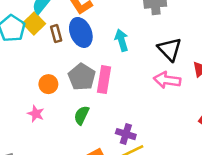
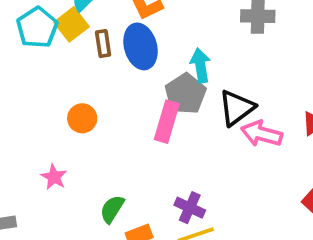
black triangle: (170, 49) -> (237, 108), moved, turned 30
gray pentagon: (82, 77) -> (185, 94), moved
pink star: (36, 114) -> (54, 177), moved
green semicircle: (82, 115) -> (112, 209), moved

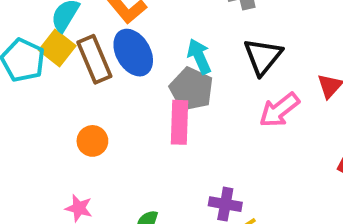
brown rectangle: (103, 44) -> (94, 59), size x1.6
black triangle: (237, 108) -> (263, 56), moved
pink arrow: (262, 134) -> (279, 110), turned -39

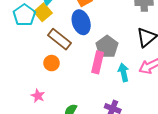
cyan arrow: (199, 56) -> (124, 72), moved
brown rectangle: (94, 59) -> (59, 39), moved, turned -40

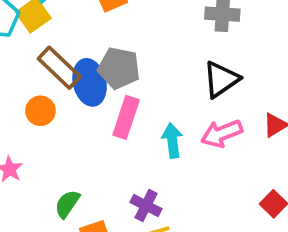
blue ellipse: (81, 22) -> (90, 82), moved
gray pentagon: (107, 47) -> (119, 68), moved, turned -30

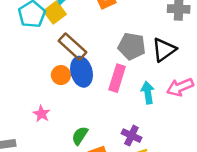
gray pentagon: (119, 68) -> (132, 46), moved
black triangle: (221, 79) -> (164, 50), moved
blue ellipse: (90, 82) -> (82, 72), moved

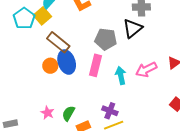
black triangle: (164, 50) -> (133, 28), moved
pink star: (41, 114) -> (47, 113), moved

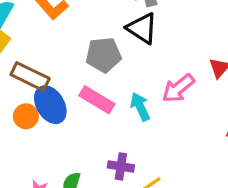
black triangle: (133, 28) -> (142, 28), turned -35
pink rectangle: (95, 65) -> (97, 100), turned -60
purple cross: (110, 111) -> (121, 166), moved

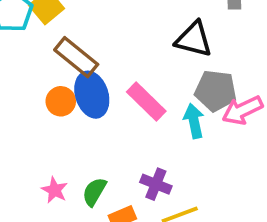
black triangle: (142, 28) -> (194, 39), moved, turned -32
gray pentagon: (104, 55) -> (216, 91), moved

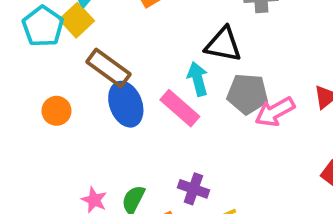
orange circle: (61, 101) -> (56, 111), moved
cyan arrow: (194, 121) -> (198, 79), moved

